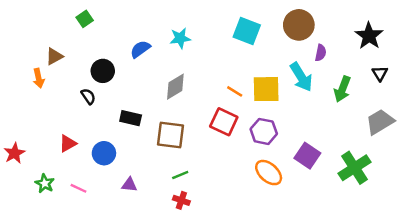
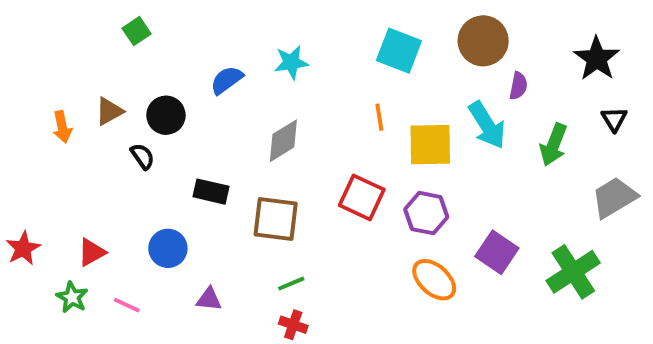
brown triangle: (54, 56) -> (109, 111), moved
orange line: (235, 91) -> (379, 117), moved, turned 49
red triangle: (68, 144) -> (92, 252), moved

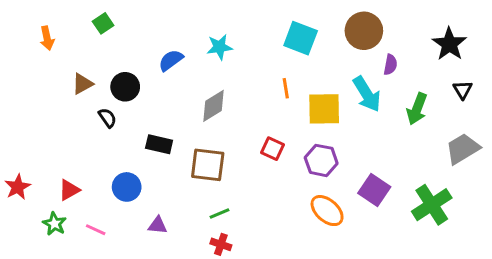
orange arrow: (62, 127) -> (47, 38), moved
red square: (362, 197) -> (273, 149), size x0.7

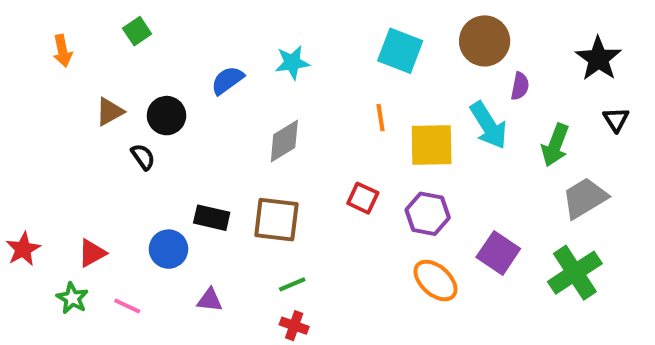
black rectangle: (159, 144) -> (212, 218), moved
gray trapezoid: (463, 149) -> (585, 198), moved

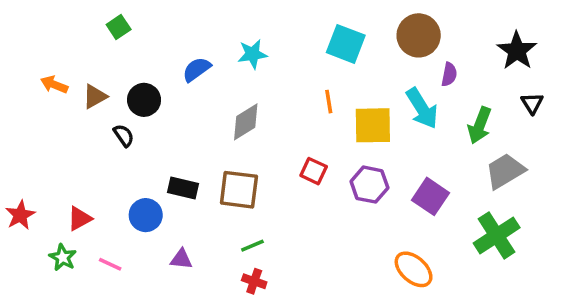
orange arrow: (62, 51) -> (54, 85), moved, turned 124
purple square: (498, 253) -> (430, 196), moved
orange ellipse: (435, 280) -> (414, 269), moved

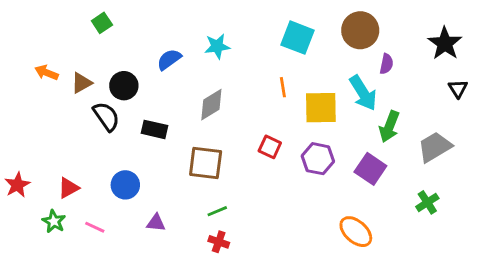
green arrow: (480, 125) -> (389, 127), moved
black semicircle: (124, 135) -> (106, 116), size x1.5
black rectangle: (183, 188) -> (155, 129), moved
green cross: (497, 235) -> (427, 202), size x0.6

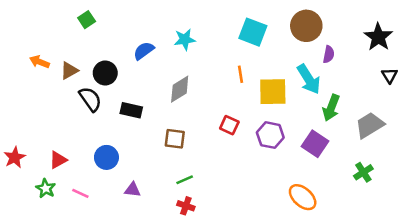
brown square: (206, 163) -> (175, 139), size x0.7

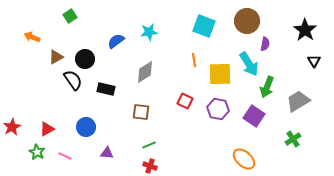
orange arrow: (39, 62) -> (32, 37), moved

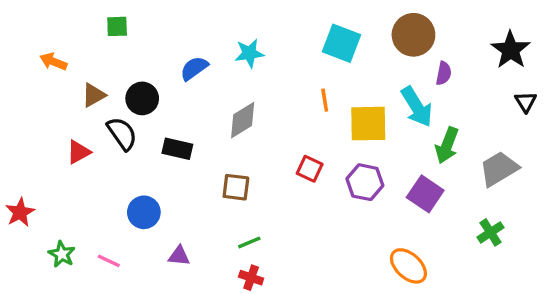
green square: (70, 16) -> (117, 26), turned 32
red triangle: (47, 129) -> (79, 152), moved

